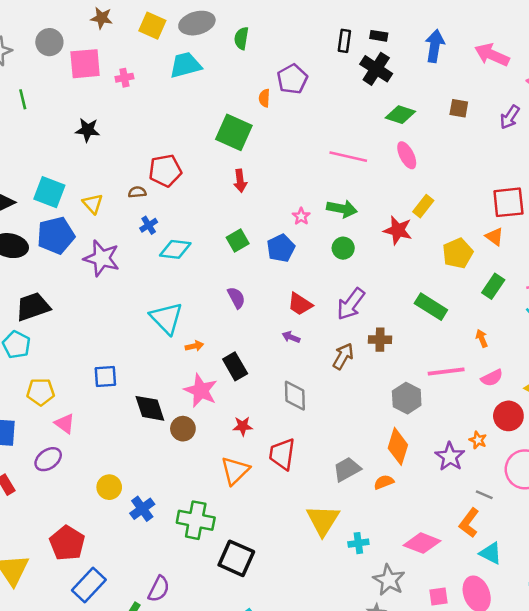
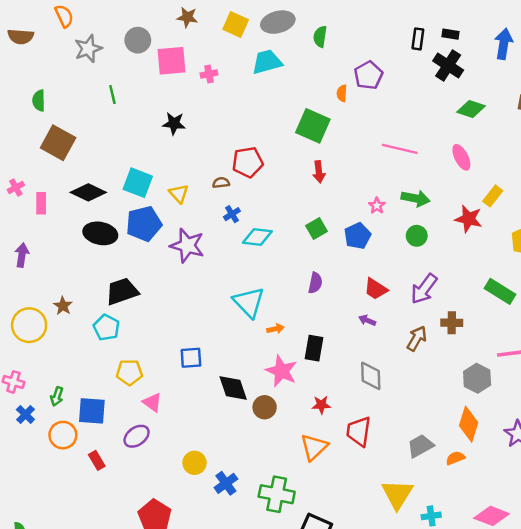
pink ellipse: (407, 155) -> (461, 157), moved
pink line: (348, 157) -> (400, 149), moved
purple semicircle: (236, 298) -> (315, 283), turned 40
black rectangle: (235, 366) -> (314, 348), turned 40

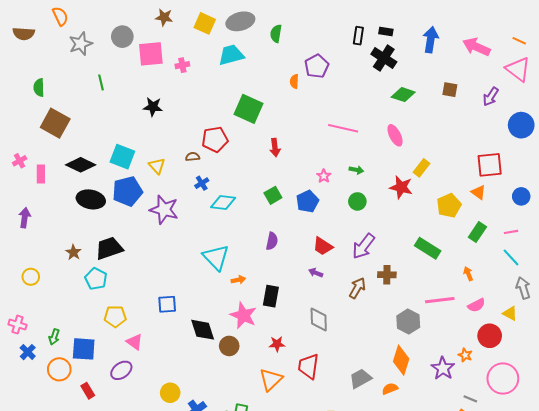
green square: (313, 126) -> (248, 109), moved
green arrow: (415, 198) -> (356, 170), size x0.6
brown star: (63, 306) -> (73, 252), moved
yellow circle: (29, 325) -> (31, 277), size x0.6

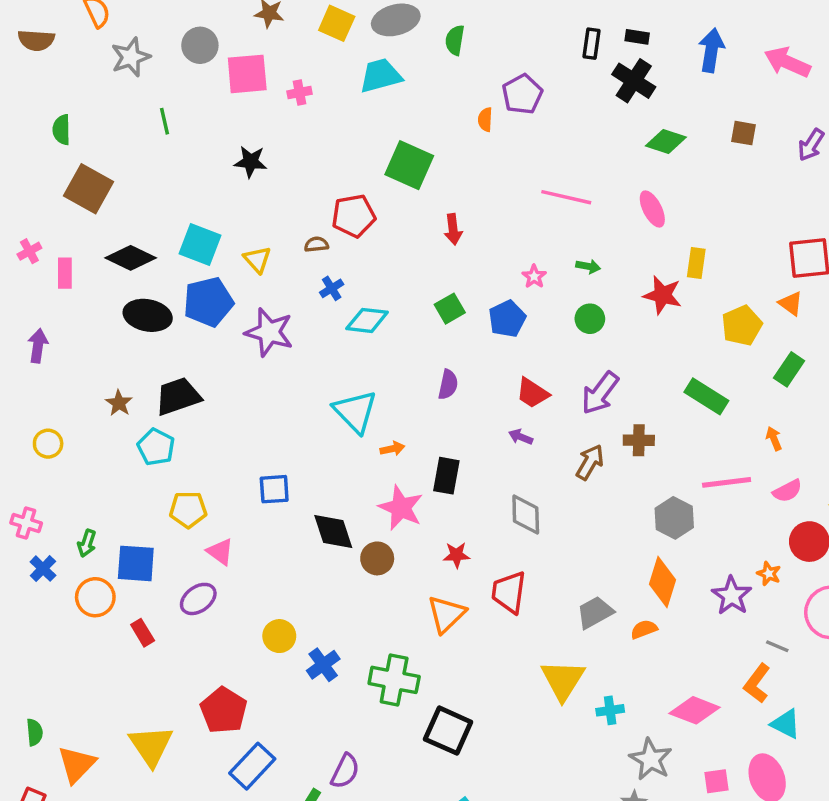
yellow rectangle: (421, 168) -> (696, 263), turned -30

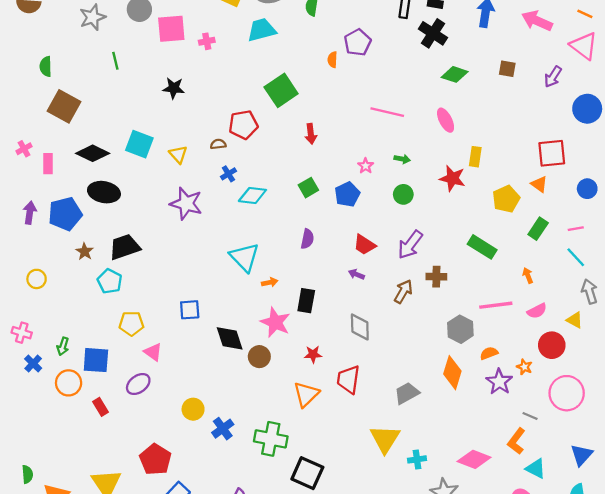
green square: (409, 165) -> (281, 90), turned 32
blue pentagon: (208, 302) -> (65, 214), moved
orange semicircle: (644, 629) -> (489, 353), moved

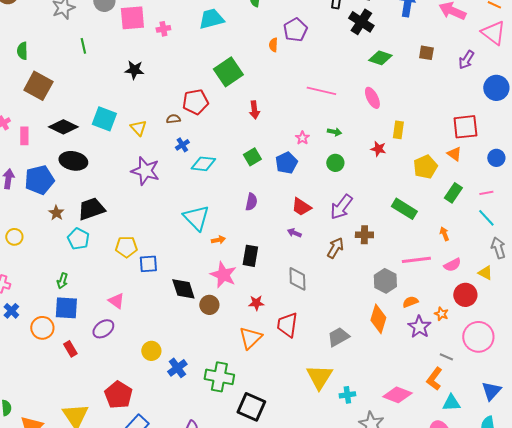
red star: (452, 178) -> (378, 149), size x0.7
yellow pentagon: (131, 323) -> (126, 247), moved
green arrow: (63, 346) -> (62, 281), moved
cyan triangle: (536, 469) -> (451, 403), turned -30

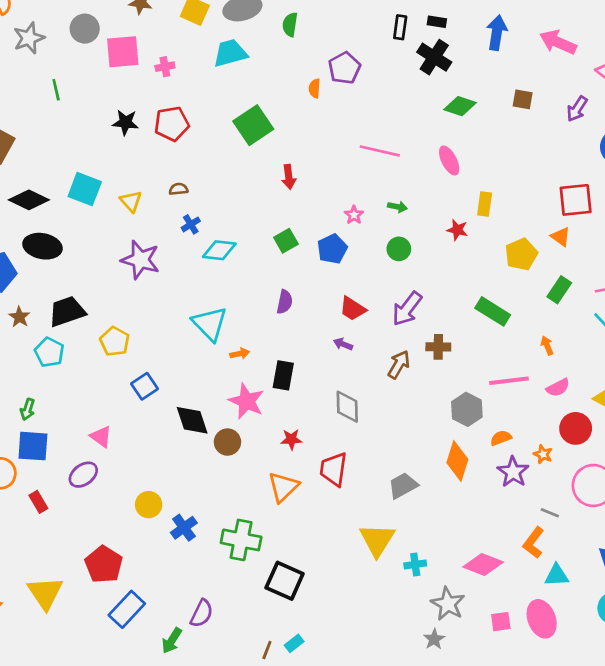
red pentagon: (195, 102) -> (172, 124), moved
yellow pentagon: (126, 247) -> (115, 341), moved, turned 30
blue square: (148, 264) -> (145, 386), turned -30

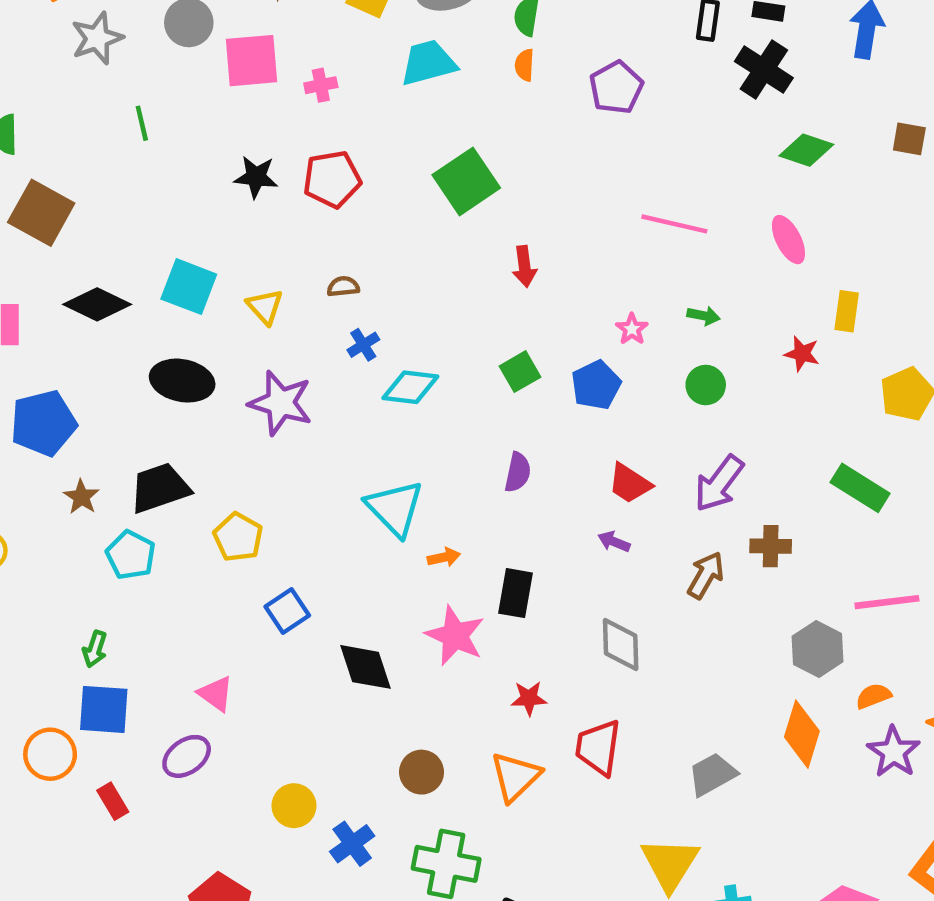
orange semicircle: (315, 88) -> (524, 65), moved
black ellipse: (43, 246) -> (182, 381), moved
brown circle: (227, 442) -> (422, 772), moved

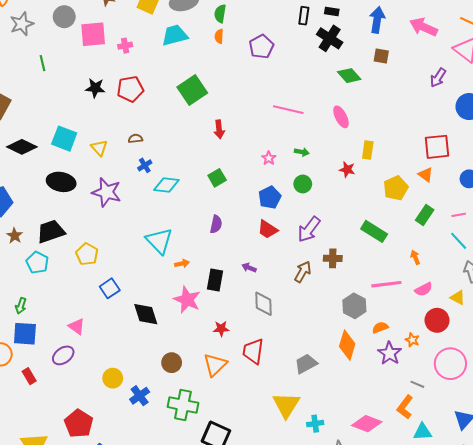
brown square: (909, 139) -> (381, 56), moved
green diamond: (806, 150) -> (349, 76), turned 30
blue pentagon: (596, 385) -> (270, 197), moved
purple arrow: (614, 542) -> (249, 268), moved

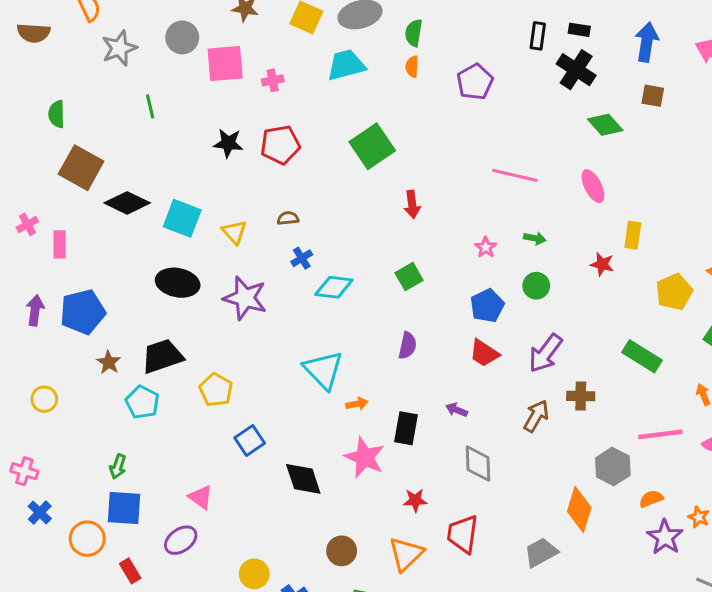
black diamond: (22, 147) -> (127, 203), moved
orange diamond: (347, 345) -> (579, 509), moved

